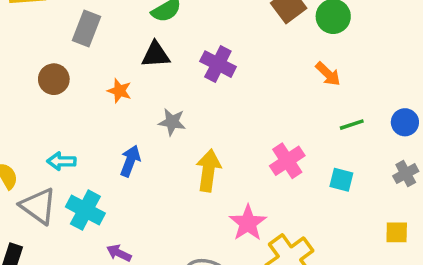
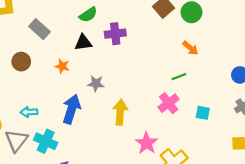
gray rectangle: (86, 28) -> (39, 29), turned -66
purple cross: (218, 64) -> (115, 34), moved, turned -30
green line: (352, 125) -> (179, 77), moved
blue arrow: (130, 161) -> (72, 109), size x1.5
gray triangle: (38, 206) -> (16, 141), turned 35

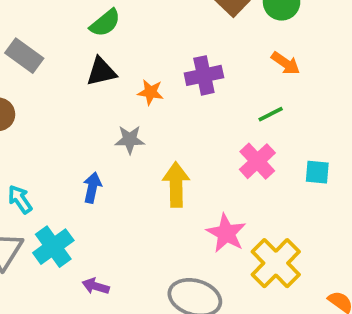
purple cross: (115, 34) -> (204, 75), moved
orange star: (62, 66) -> (150, 92), moved
blue arrow: (72, 109) -> (92, 187), size x0.6
cyan arrow: (29, 112) -> (20, 199), turned 63
cyan cross: (46, 141) -> (53, 247), turned 35

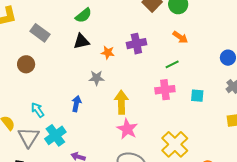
pink cross: (257, 161) -> (165, 90), turned 36
pink star: (226, 233) -> (127, 129), moved

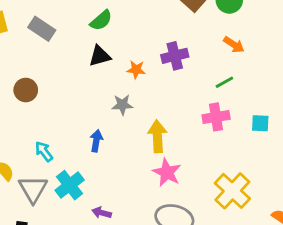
gray rectangle: (40, 33) -> (42, 29), moved

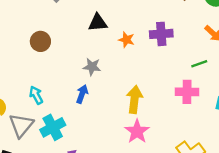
brown circle: (26, 90) -> (40, 41), moved
gray star: (122, 105) -> (92, 67), moved

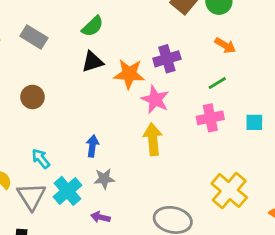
orange star: (126, 40) -> (129, 74), size x1.6
gray star: (92, 67) -> (104, 179), moved
pink star: (137, 131) -> (155, 100), moved

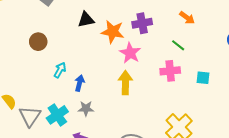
green line: (217, 83) -> (178, 45), turned 64
cyan arrow: (41, 159) -> (60, 70), moved, turned 63

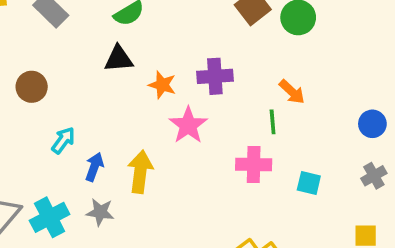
orange arrow: (187, 18) -> (292, 92), moved
orange star: (113, 32) -> (162, 85), size x0.7
green line: (178, 45) -> (273, 122), turned 40
yellow arrow: (125, 83) -> (140, 172), moved

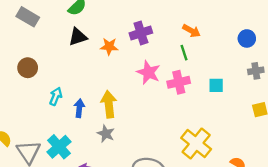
pink star: (188, 125) -> (148, 72), moved
gray cross: (374, 176) -> (256, 71), turned 35
gray star: (100, 212) -> (106, 134), moved, turned 30

